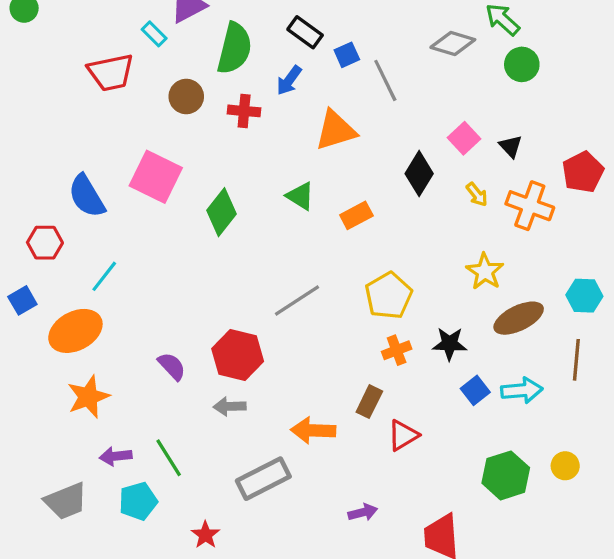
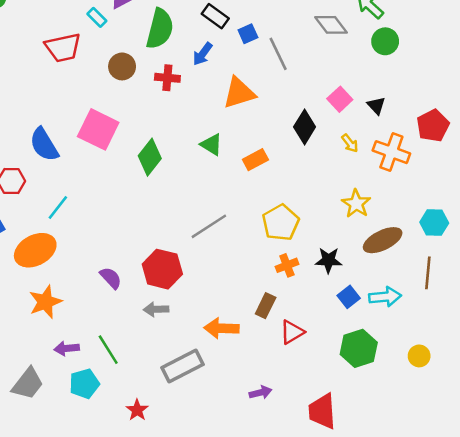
gray diamond: (453, 44) -> (331, 25), turned 36
green hexagon: (506, 475) -> (359, 348), moved
gray trapezoid: (66, 501) -> (28, 384), turned -30

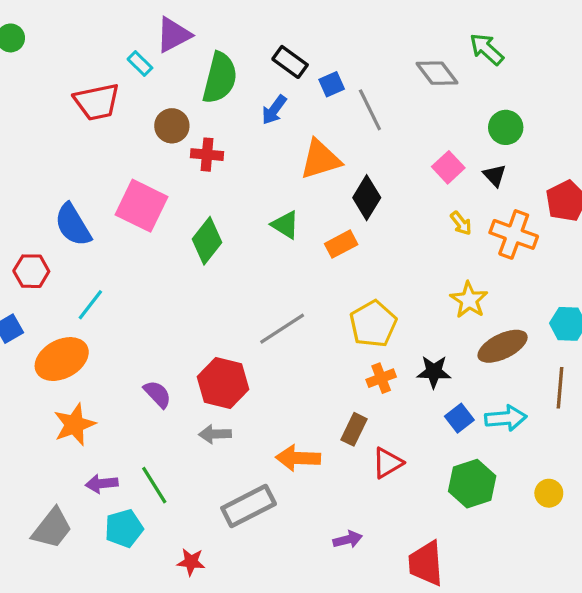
green circle: (385, 41) -> (506, 127), moved
red cross: (167, 78) -> (207, 155), moved
black diamond: (305, 127) -> (367, 198), moved
red star: (137, 410) -> (191, 562), turned -30

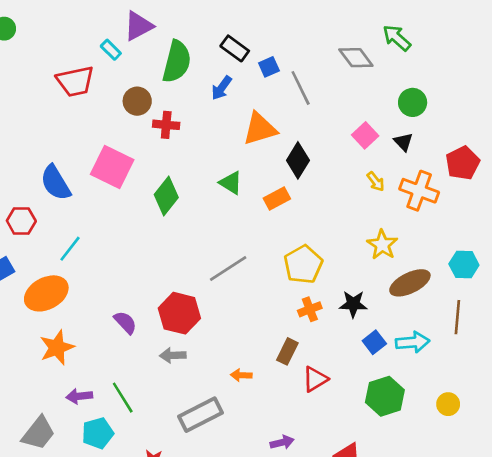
orange arrow: (298, 458) -> (241, 375), size x0.6

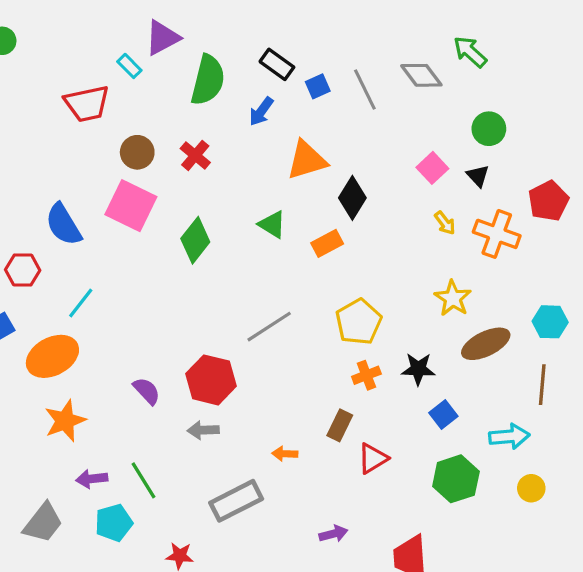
gray line: (301, 88) -> (365, 89), moved
brown circle: (137, 101) -> (137, 152), moved
red cross: (166, 125) -> (195, 155), turned 35
cyan arrow: (413, 342) -> (509, 436), moved

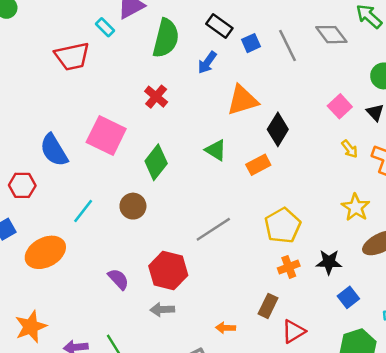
brown circle: (137, 152) -> (133, 206), moved
cyan line: (81, 303) -> (83, 211), moved
orange star: (65, 421) -> (31, 327), moved

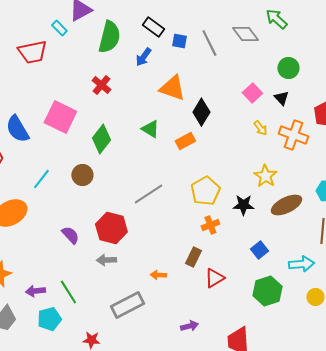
blue square: (251, 43) -> (179, 41), turned 35
orange triangle: (242, 100) -> (172, 88), turned 36
black star: (329, 262) -> (243, 205), moved

